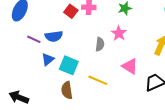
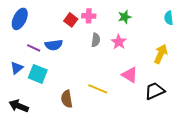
gray semicircle: (100, 44) -> (96, 40), moved
blue triangle: (48, 59) -> (17, 68), moved
cyan square: (69, 65) -> (38, 74), moved

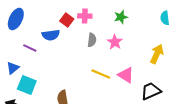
blue semicircle: (54, 45) -> (51, 35), moved
cyan square: (38, 74) -> (27, 85), moved
yellow line: (98, 89) -> (101, 74), moved

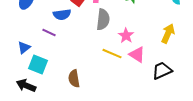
gray semicircle: (92, 40) -> (103, 20), size x1.5
pink star: (115, 42) -> (126, 36), moved
purple line: (30, 48) -> (49, 33), moved

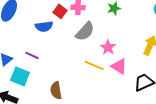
gray semicircle: (103, 20) -> (85, 31), turned 35
purple line: (49, 33) -> (32, 55), moved

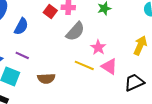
blue semicircle: (44, 26) -> (21, 26), moved, turned -54
brown semicircle: (56, 90) -> (46, 78), moved, turned -84

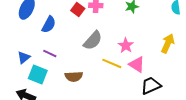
gray semicircle: (75, 31) -> (93, 40), moved
black trapezoid: (134, 82) -> (151, 85), moved

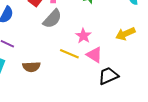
gray semicircle: (93, 40) -> (52, 19), moved
yellow arrow: (168, 43) -> (125, 34), turned -138

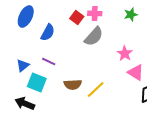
yellow line: (69, 54) -> (96, 89), moved, turned -66

